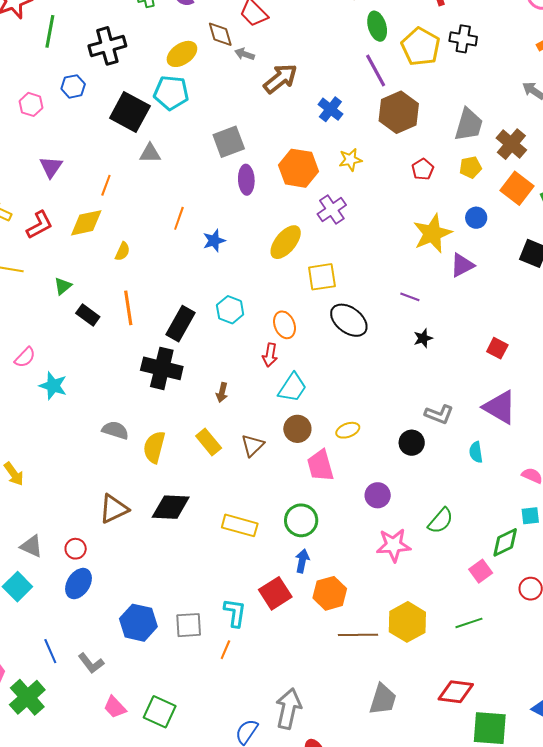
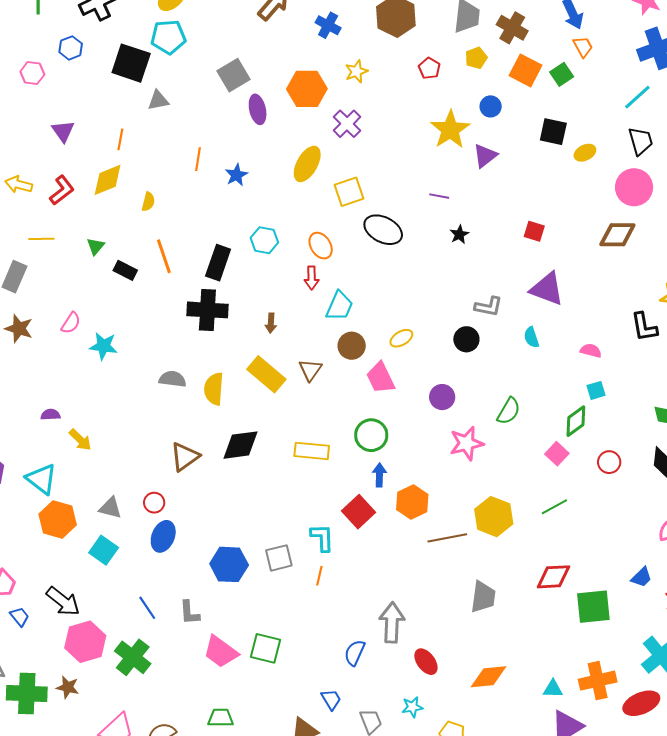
yellow rectangle: (209, 442) -> (266, 374), size x1.4
gray L-shape: (91, 663) -> (189, 613), turned 44
pink trapezoid: (115, 707) -> (221, 652), size x1.5

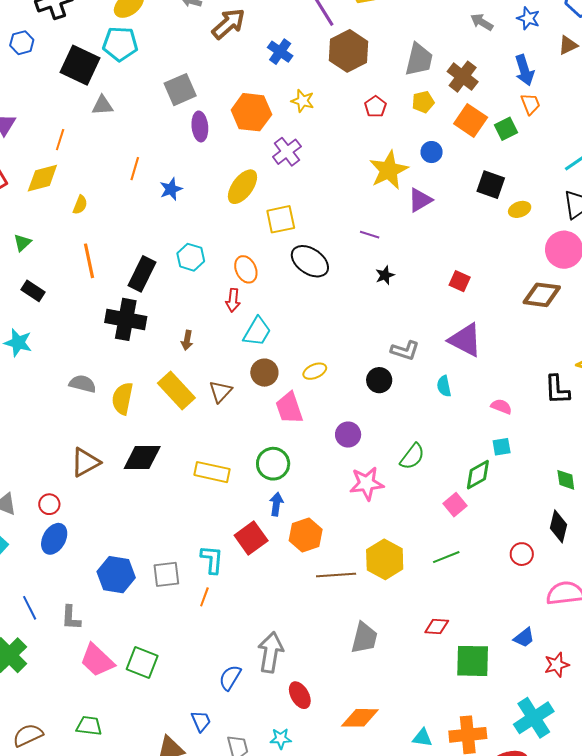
yellow star: (356, 71) -> (303, 101), turned 30
black rectangle: (125, 270) -> (33, 291), moved
red circle: (609, 462) -> (522, 554), moved
red diamond: (554, 577) -> (437, 627), size x0.7

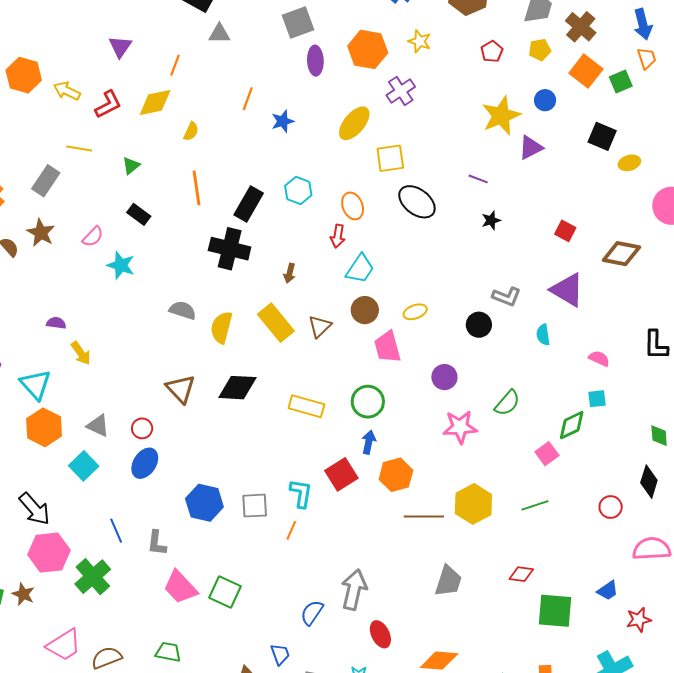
brown diamond: (542, 295) -> (621, 254), moved
brown triangle: (85, 462) -> (181, 389), turned -48

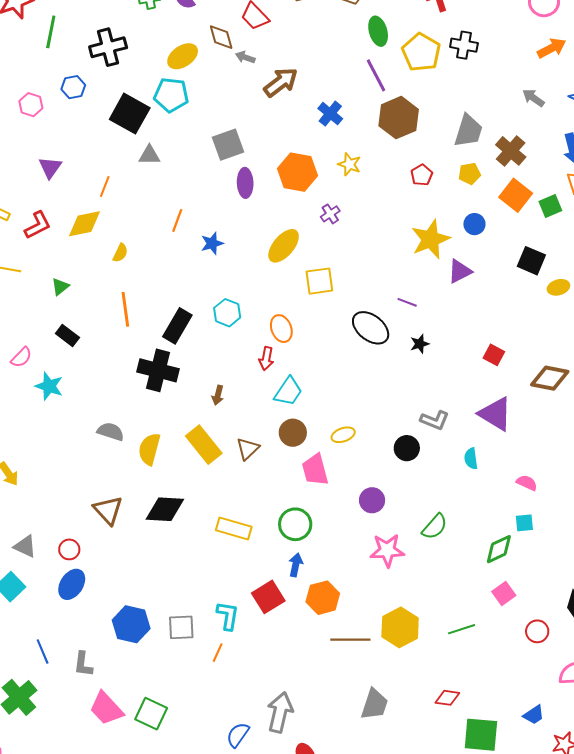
purple cross: (401, 91) -> (330, 214), size x0.7
black ellipse: (417, 202) -> (371, 328), moved
pink square: (547, 454) -> (504, 594), moved

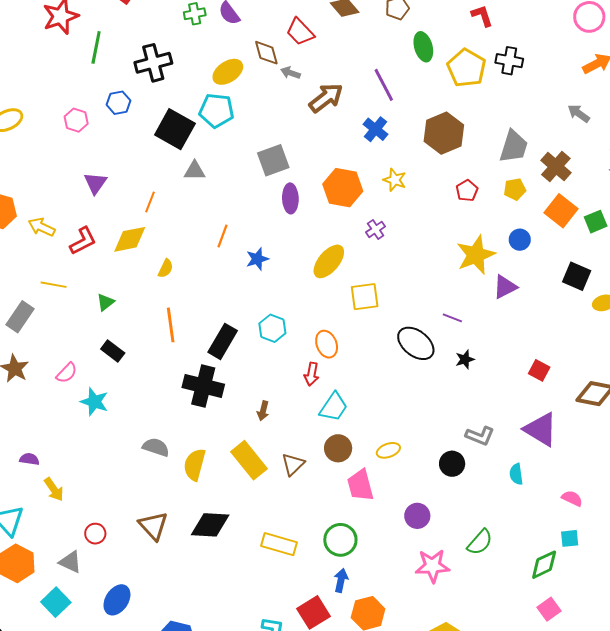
purple line: (376, 75) -> (384, 85), moved
red circle: (69, 549) -> (95, 534), moved

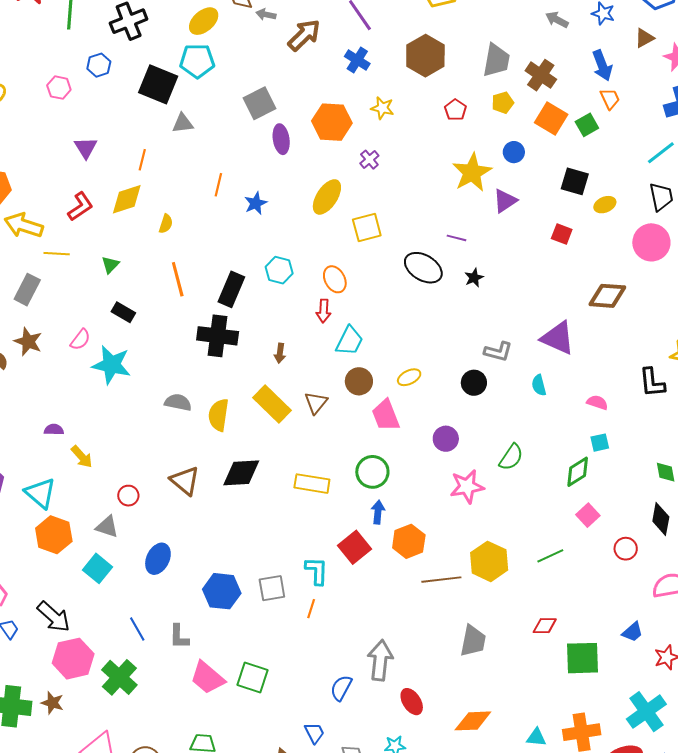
yellow arrow: (42, 227) -> (24, 225), moved, size x1.4
red square: (539, 370) -> (562, 234), moved
cyan star: (94, 402) -> (111, 365), size x1.4

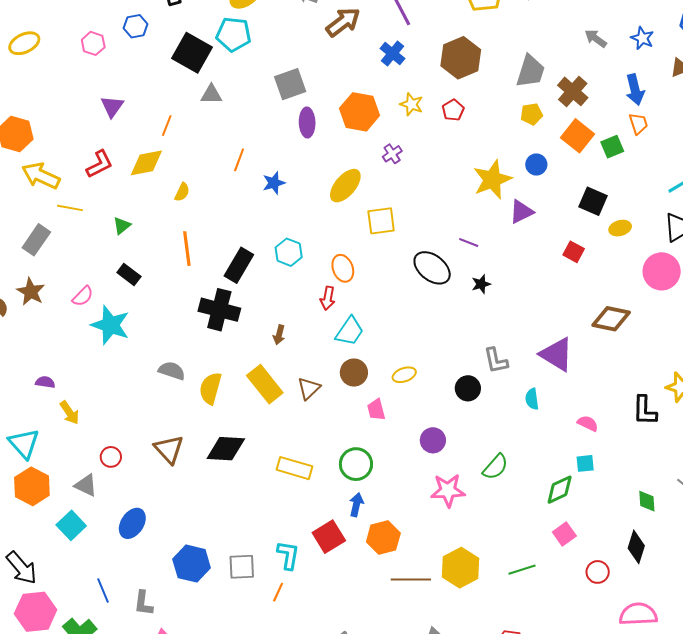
red pentagon: (455, 110) -> (453, 110), moved
gray L-shape: (498, 352) -> (496, 361), turned 56
pink trapezoid: (386, 415) -> (376, 410), size x0.7

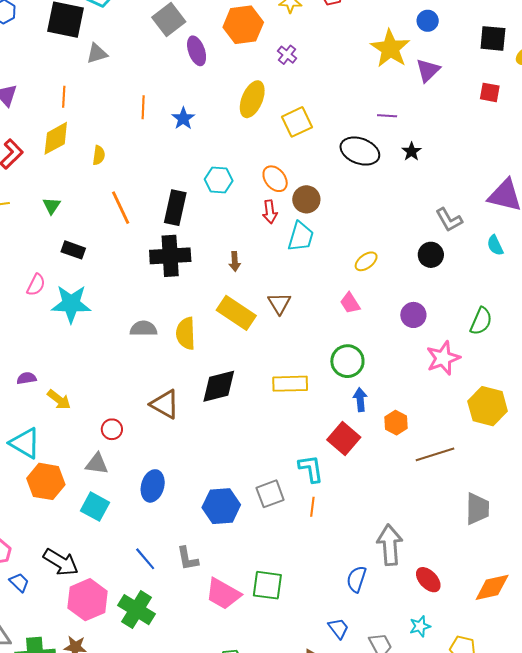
brown circle: (354, 373) -> (306, 199), moved
orange hexagon: (383, 538) -> (396, 423), size x0.7
yellow hexagon: (460, 568) -> (488, 406), moved

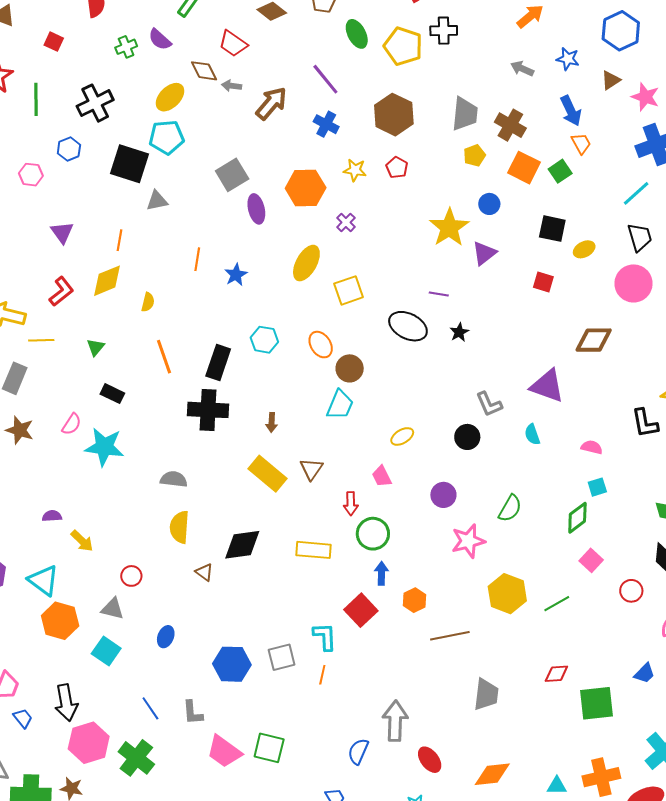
red arrow: (270, 212) -> (351, 504), moved
yellow semicircle: (186, 333) -> (180, 527), moved
brown triangle: (165, 404) -> (204, 572), moved, size x0.6
blue ellipse: (153, 486) -> (166, 637), size x0.7
black arrow: (61, 562) -> (66, 703), turned 42

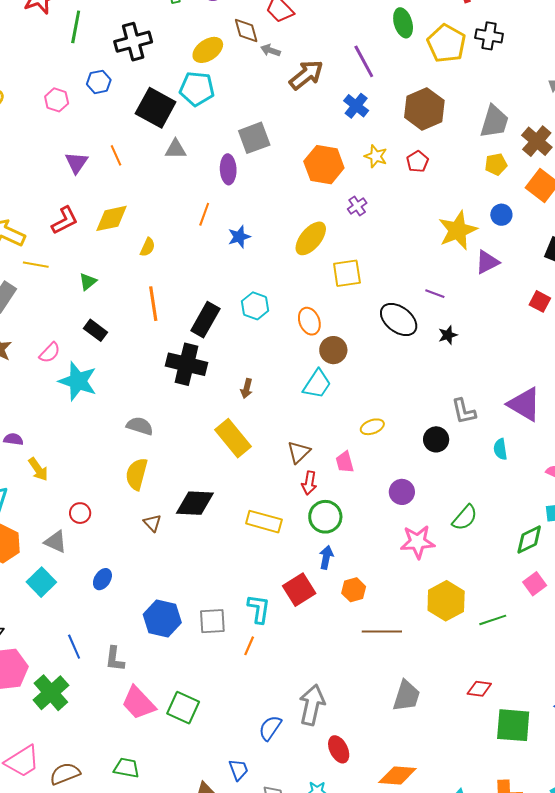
purple ellipse: (256, 209) -> (228, 169), moved
orange line: (119, 240) -> (116, 155), moved, turned -45
brown triangle: (311, 469) -> (299, 452), moved

